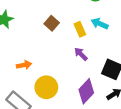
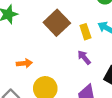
brown square: (52, 23) -> (57, 23), size x1.6

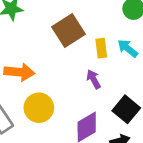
orange arrow: (24, 63) -> (19, 72), size x1.5

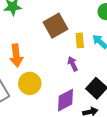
orange arrow: (19, 72) -> (16, 55), turned 75

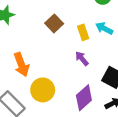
brown square: (55, 26) -> (54, 23), size x0.7

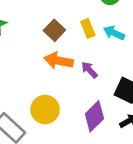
yellow rectangle: (83, 32) -> (88, 28), moved
orange arrow: (21, 65) -> (59, 61), moved, turned 125

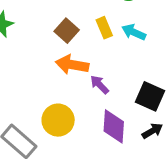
purple arrow: (89, 70) -> (100, 85), moved
purple diamond: (94, 116) -> (114, 126), turned -40

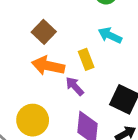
yellow rectangle: (104, 28) -> (86, 59), moved

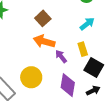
cyan arrow: (110, 35) -> (87, 24), turned 112
yellow rectangle: (86, 59) -> (83, 49), moved

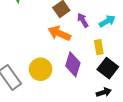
purple arrow: (61, 56) -> (83, 20), moved
purple diamond: (68, 85) -> (73, 64), moved

